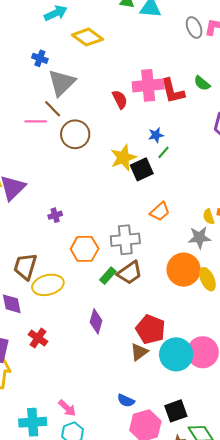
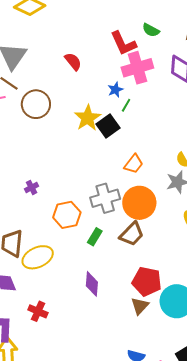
pink cross: (148, 85) -> (137, 68), moved
orange circle: (184, 270) -> (139, 203), moved
brown trapezoid: (130, 273) -> (132, 234), moved

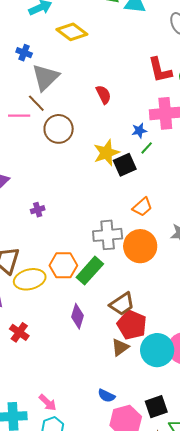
red L-shape: (123, 43) -> (160, 70), moved
orange hexagon: (67, 215) -> (63, 265), moved
brown trapezoid: (132, 234) -> (122, 304), moved
green rectangle: (95, 237) -> (90, 271), size x1.6

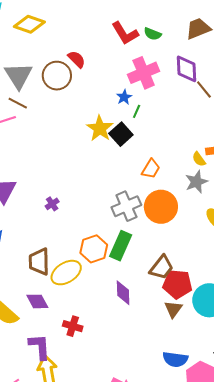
red semicircle: (103, 95) -> (77, 59), moved
brown circle: (59, 129) -> (57, 76), moved
blue semicircle: (106, 396) -> (175, 359), size x1.4

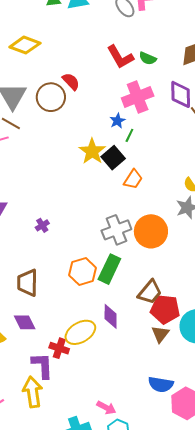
orange trapezoid: (151, 169) -> (133, 179), moved
yellow ellipse: (66, 273) -> (80, 332), moved
purple L-shape: (40, 347) -> (42, 366), moved

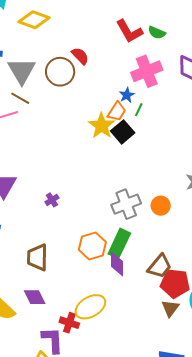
orange trapezoid: (133, 179) -> (117, 112), moved
orange circle: (151, 231) -> (161, 206), size x0.6
purple diamond: (111, 316) -> (117, 264), moved

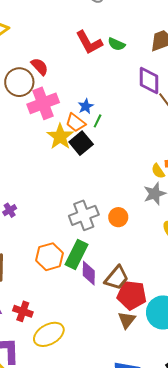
pink cross: (147, 71) -> (43, 103), moved
orange trapezoid: (117, 112) -> (76, 123), turned 95
purple diamond: (117, 264) -> (89, 273), moved
yellow ellipse: (90, 307) -> (49, 334), moved
red cross: (69, 323) -> (23, 311), moved

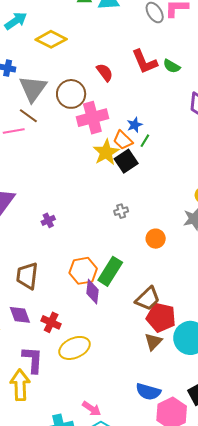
red semicircle: (40, 67) -> (105, 72), moved
gray cross: (84, 215) -> (121, 211), moved, size x0.5
purple diamond: (89, 273) -> (93, 292), moved

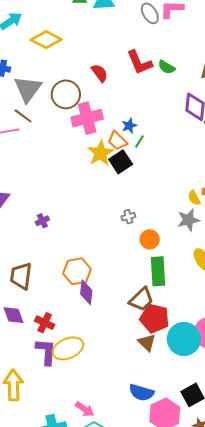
gray cross: (121, 211) -> (128, 217), moved
green rectangle: (110, 271) -> (158, 271), moved, turned -36
brown triangle: (153, 342) -> (147, 342), turned -30
purple L-shape: (33, 360) -> (46, 352), moved

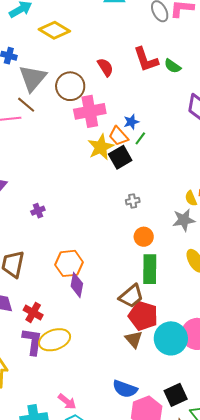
gray cross: (128, 217) -> (133, 201), moved

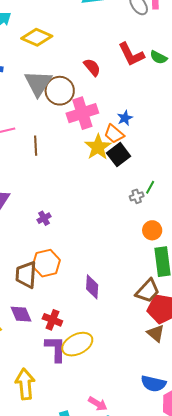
gray triangle: (33, 78) -> (38, 83), moved
brown line: (26, 105) -> (36, 146), moved, turned 54
green line: (140, 138) -> (150, 187), moved
orange hexagon: (69, 263) -> (46, 263), moved

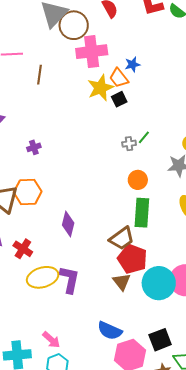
black square: (119, 155) -> (119, 99), size x0.7
purple L-shape: (56, 349) -> (70, 280), moved

